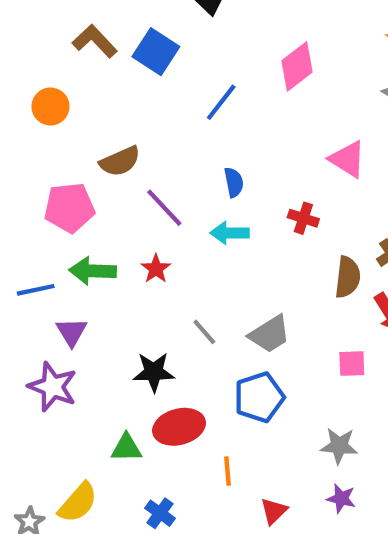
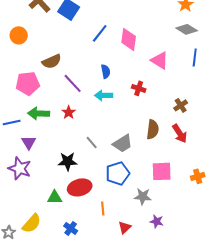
pink diamond: (297, 66) -> (129, 39), moved, turned -45
brown semicircle: (348, 277) -> (153, 129), moved
pink square: (352, 364) -> (162, 171), moved, size x1.5
gray star: (339, 446) -> (143, 196), moved

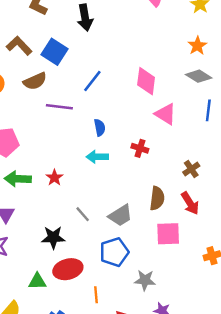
pink diamond: (129, 39) -> (146, 81), moved
brown semicircle: (52, 61) -> (35, 81), moved
purple line: (73, 83) -> (59, 107), moved, turned -40
pink square: (162, 171) -> (168, 234), moved

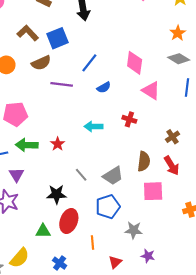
blue square: (54, 52) -> (58, 38), turned 35
blue semicircle: (100, 128) -> (104, 87), moved, turned 72
red ellipse: (68, 269) -> (69, 221), turned -55

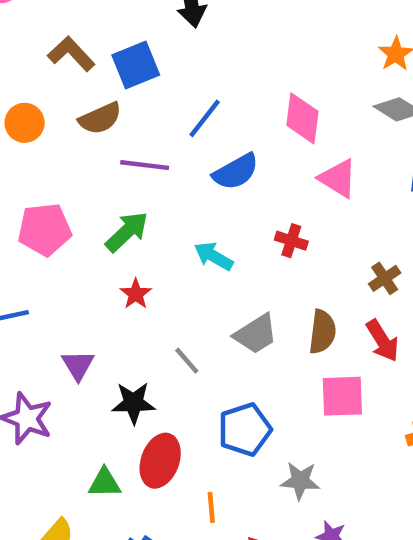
blue semicircle: (104, 87) -> (236, 172), size x1.5
cyan arrow: (93, 126) -> (214, 256), turned 30
green arrow: (27, 145) -> (127, 232), moved, turned 135
purple triangle: (16, 175) -> (78, 365), moved
gray trapezoid: (113, 176) -> (256, 334), moved

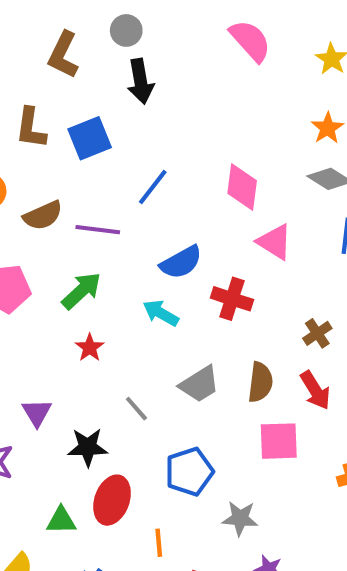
brown L-shape: (71, 54) -> (31, 128), turned -129
brown semicircle: (100, 118) -> (43, 215), moved
blue semicircle: (236, 172) -> (181, 262), moved
red cross: (291, 241) -> (232, 299), size x1.4

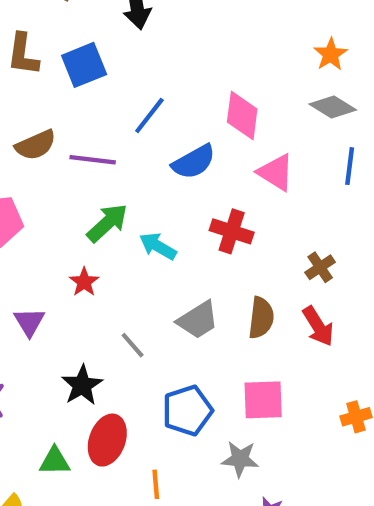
blue semicircle: (181, 262) -> (194, 162), moved
green arrow: (82, 291) -> (107, 223), moved
purple triangle: (37, 413) -> (29, 322), moved
pink square: (279, 441) -> (263, 400), moved
black star: (88, 447) -> (82, 385), turned -30

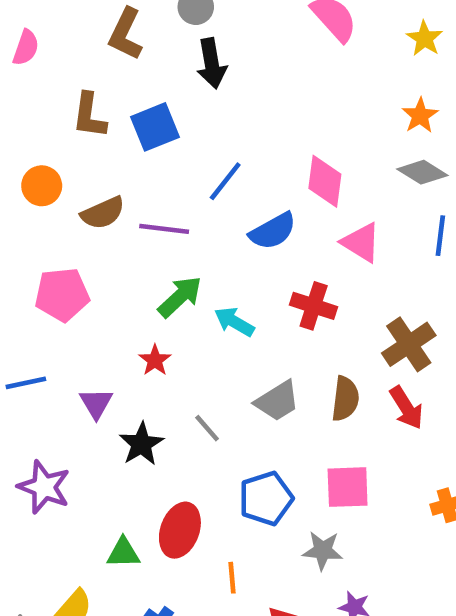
brown cross: (320, 267) -> (409, 344), size x1.6
black star: (82, 385) -> (141, 444), moved

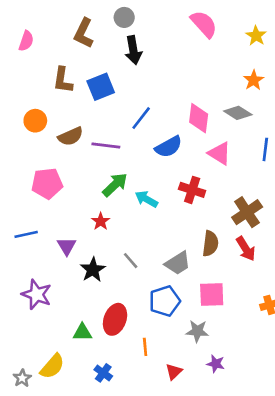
gray diamond: (422, 172) -> (238, 113), moved
gray trapezoid: (277, 401) -> (178, 263), moved

